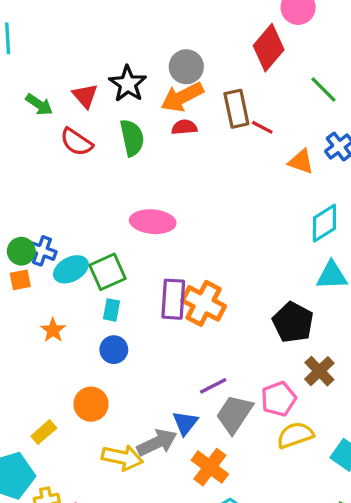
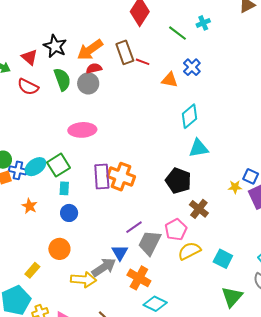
gray circle: (186, 67) -> (88, 83), moved
blue cross: (42, 251) -> (18, 170), moved

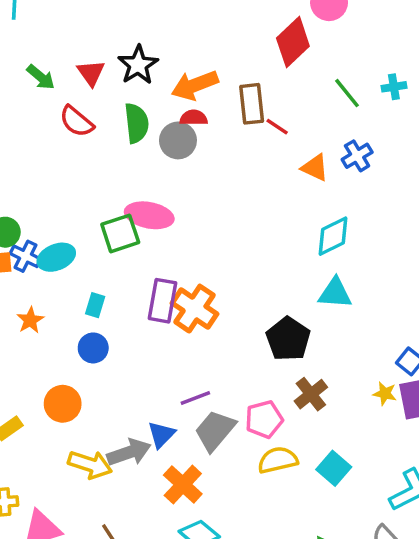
green square: (58, 165) -> (120, 233), moved
yellow star: (235, 187) -> (385, 394), moved
cyan square: (223, 259) -> (334, 468), moved

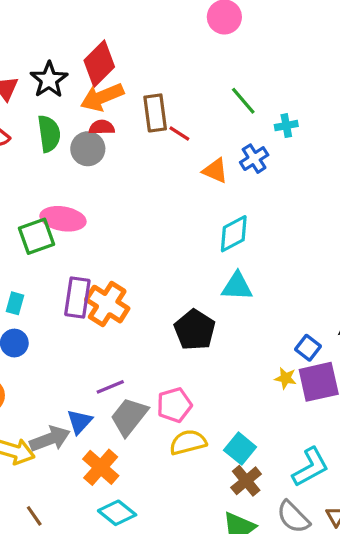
red diamond: (293, 42) -> (99, 64), moved
cyan cross: (394, 87) -> (286, 126), moved
brown cross: (311, 394) -> (246, 481), moved

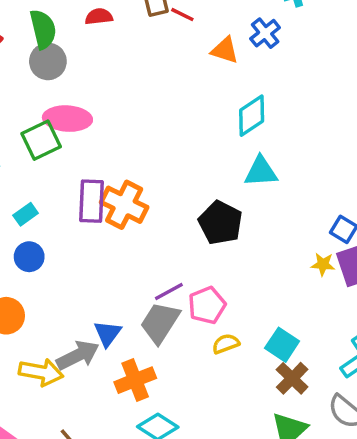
gray circle: (88, 149) -> (48, 61), moved
cyan rectangle: (15, 303) -> (26, 214), turned 45
purple line: (110, 387) -> (169, 292), moved
yellow semicircle: (188, 442) -> (226, 344), size x0.7
orange cross: (101, 467) -> (135, 380), turned 33

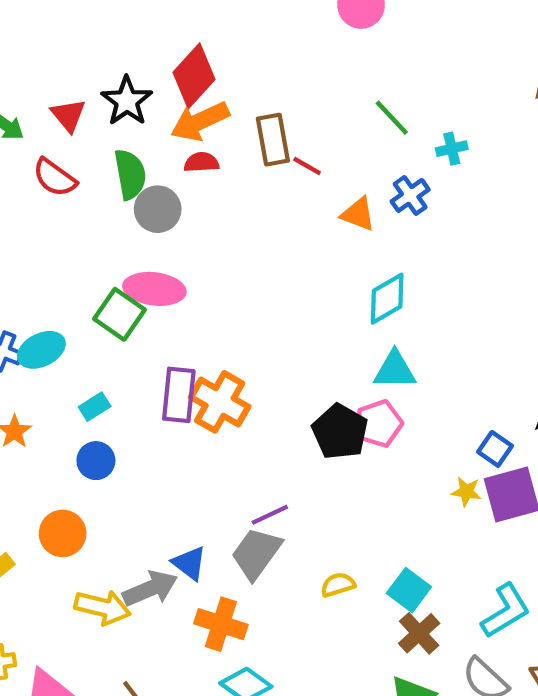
gray circle: (48, 61) -> (158, 209), moved
green square: (41, 140) -> (120, 314), turned -33
pink pentagon: (207, 305) -> (379, 424), moved
blue triangle: (108, 333) -> (189, 563), turned -32
orange cross: (135, 380) -> (221, 624), turned 36

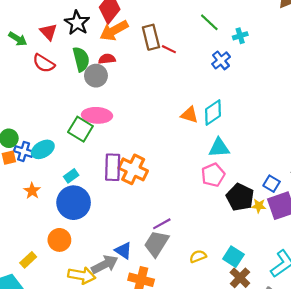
red semicircle: (201, 162) -> (107, 59), moved
orange triangle: (358, 214) -> (189, 115), moved
black pentagon: (340, 432) -> (240, 197), moved
blue circle: (96, 461) -> (74, 203), size x1.8

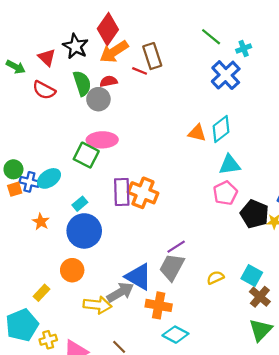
red line: (169, 49) -> (140, 71), moved
blue cross: (221, 60) -> (226, 75), size x1.5
blue triangle: (123, 251) -> (139, 277), size x1.5

